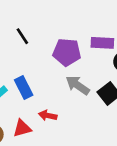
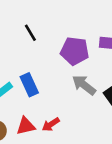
red arrow: (48, 116) -> (51, 124), moved, turned -48

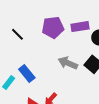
purple pentagon: (75, 51) -> (53, 27), moved

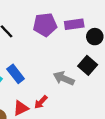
gray arrow: (68, 63) -> (64, 78), moved

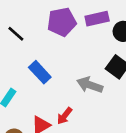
blue rectangle: (16, 74) -> (40, 72), moved

